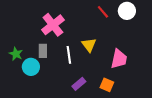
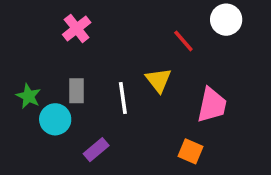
red line: (103, 12) -> (183, 41), moved
pink cross: (53, 25) -> (77, 28), moved, size x0.7
purple rectangle: (79, 84) -> (96, 150), moved

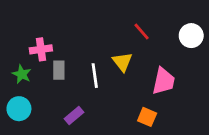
white circle: (226, 20) -> (191, 36), moved
pink cross: (77, 28) -> (41, 49), moved, turned 30
cyan circle: (55, 119) -> (19, 109), moved

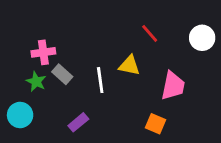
yellow triangle: (122, 62) -> (129, 65), turned -40
gray rectangle: (59, 70) -> (62, 74), turned -48
green star: (22, 74) -> (36, 81), moved

